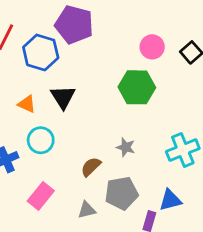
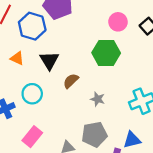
orange triangle: (27, 104) -> (17, 58), moved
brown semicircle: (91, 167) -> (71, 81), moved

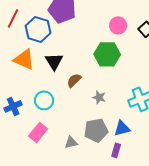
orange triangle: (17, 58) -> (24, 59), size x1.6
cyan circle: (32, 94) -> (44, 100), moved
blue triangle: (132, 140) -> (122, 128), moved

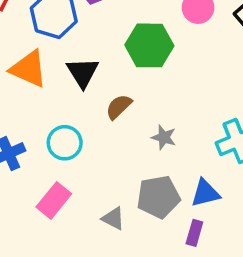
green hexagon: (107, 54) -> (149, 45), moved
gray triangle: (71, 142) -> (113, 218), turned 40

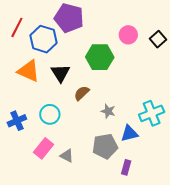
blue triangle: (205, 193) -> (129, 133), moved
gray triangle: (113, 218) -> (67, 156), moved

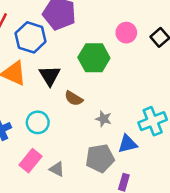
brown semicircle: (82, 93) -> (74, 98), turned -105

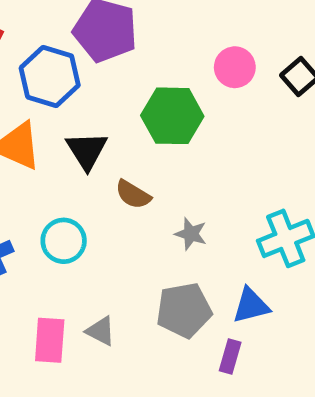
blue triangle: (128, 144) -> (251, 306), moved
pink rectangle: (31, 161) -> (50, 340), moved, turned -35

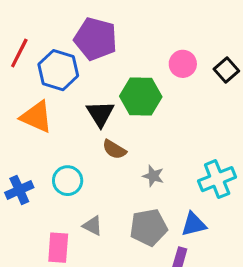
black triangle: (87, 151) -> (100, 114), moved
gray triangle: (101, 331) -> (92, 226), moved

